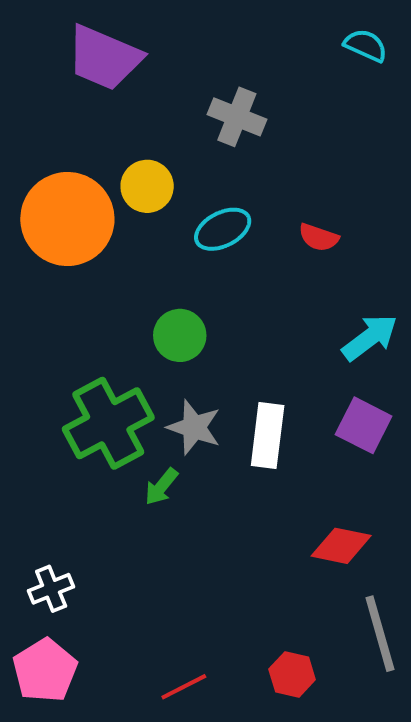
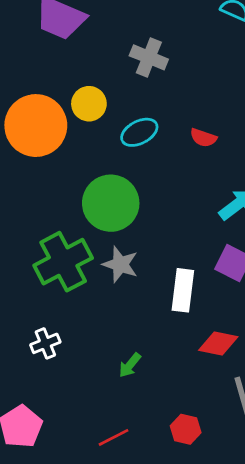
green circle: (180, 335) -> (111, 203), size x1.6
white rectangle: (268, 436) -> (183, 290), moved
green arrow: (161, 487) -> (130, 365), moved
white cross: (51, 589) -> (45, 343), moved

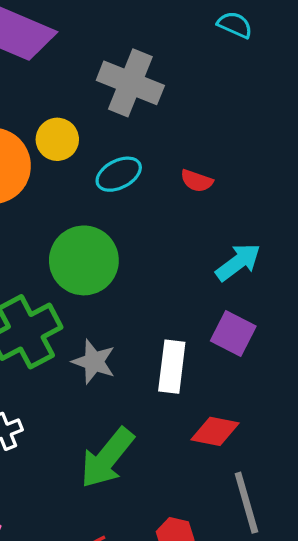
gray cross: (149, 57) -> (130, 83), size x1.4
gray star: (120, 264) -> (94, 362), moved
green arrow: (130, 365) -> (107, 458), size x2.0

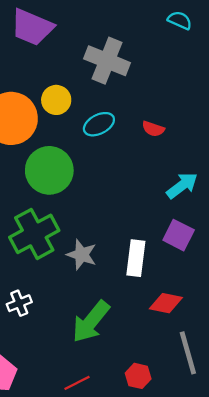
green circle: (84, 260) -> (49, 170), moved

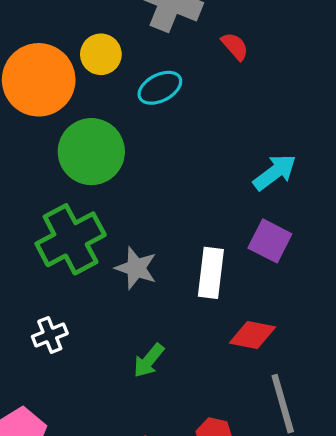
red semicircle: (153, 129) -> (235, 46), moved, turned -150
green arrow: (91, 322) -> (149, 361), size x0.6

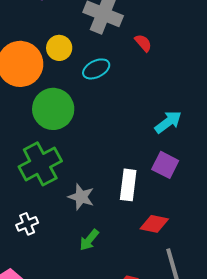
gray star: (136, 268) -> (81, 197), moved

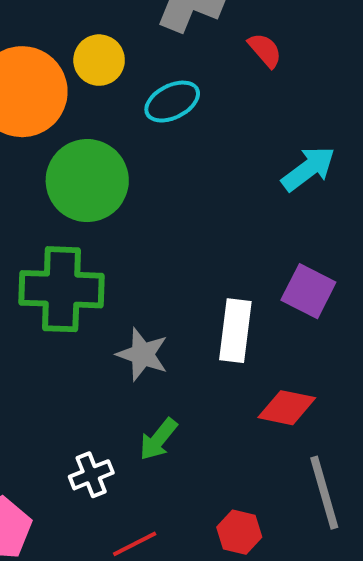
cyan arrow: (168, 122) -> (308, 169), moved
green cross: (40, 164) -> (62, 289), turned 30
white cross: (27, 224) -> (91, 475), moved

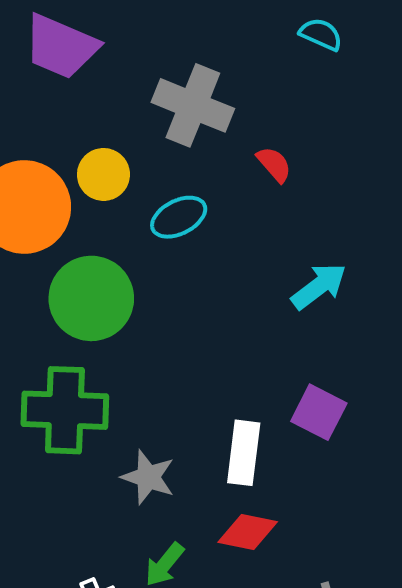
red diamond: (287, 408) -> (248, 532), moved

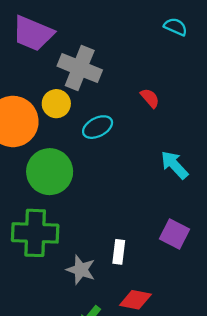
gray cross: (193, 105) -> (80, 68), moved
cyan arrow: (319, 286) -> (174, 165), turned -96
white rectangle: (244, 453) -> (119, 252), moved, size x0.7

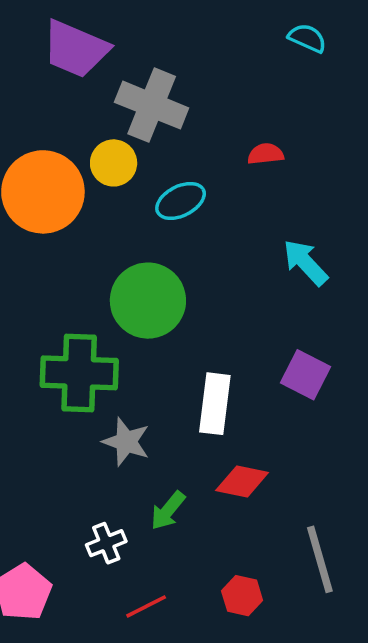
red semicircle: (150, 98) -> (266, 154), turned -55
green circle: (50, 172) -> (148, 301), moved
white rectangle: (119, 252) -> (215, 404), size x1.5
gray star: (81, 270) -> (126, 442), moved

